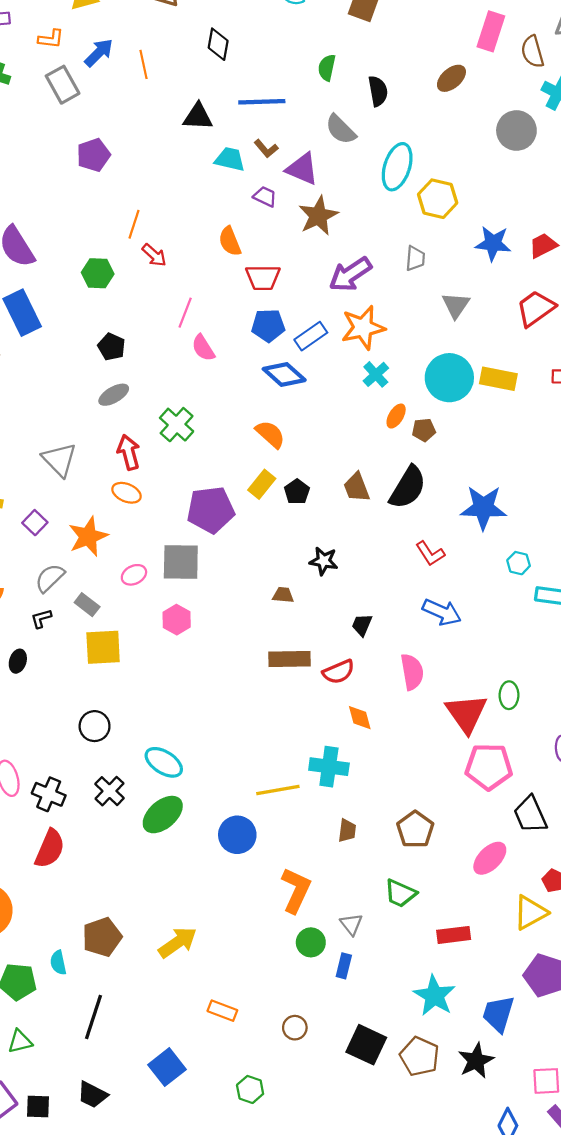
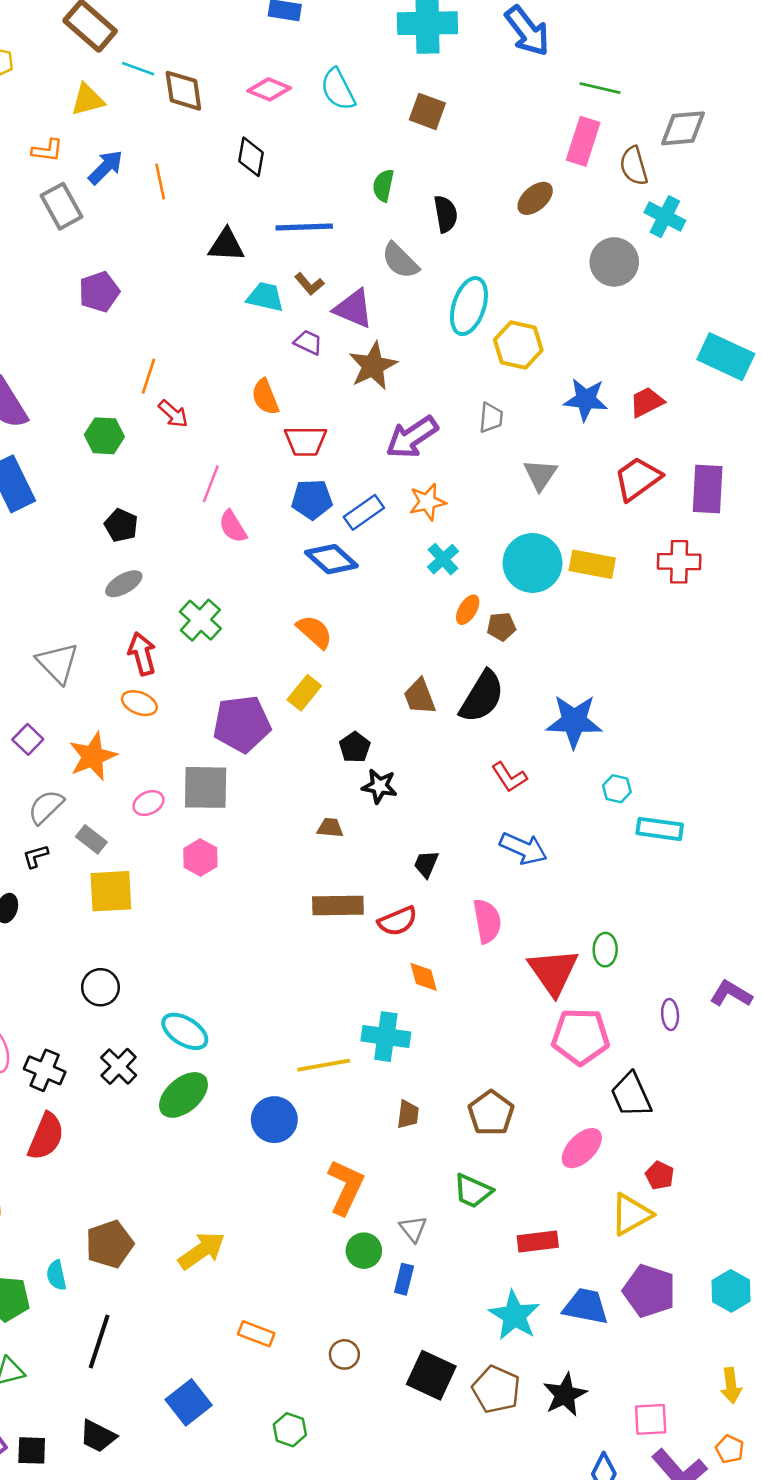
orange star: (363, 328) -> (427, 502), size x0.7
black pentagon: (297, 492) -> (355, 747), moved
blue trapezoid: (498, 1014) -> (586, 1306), moved, turned 84

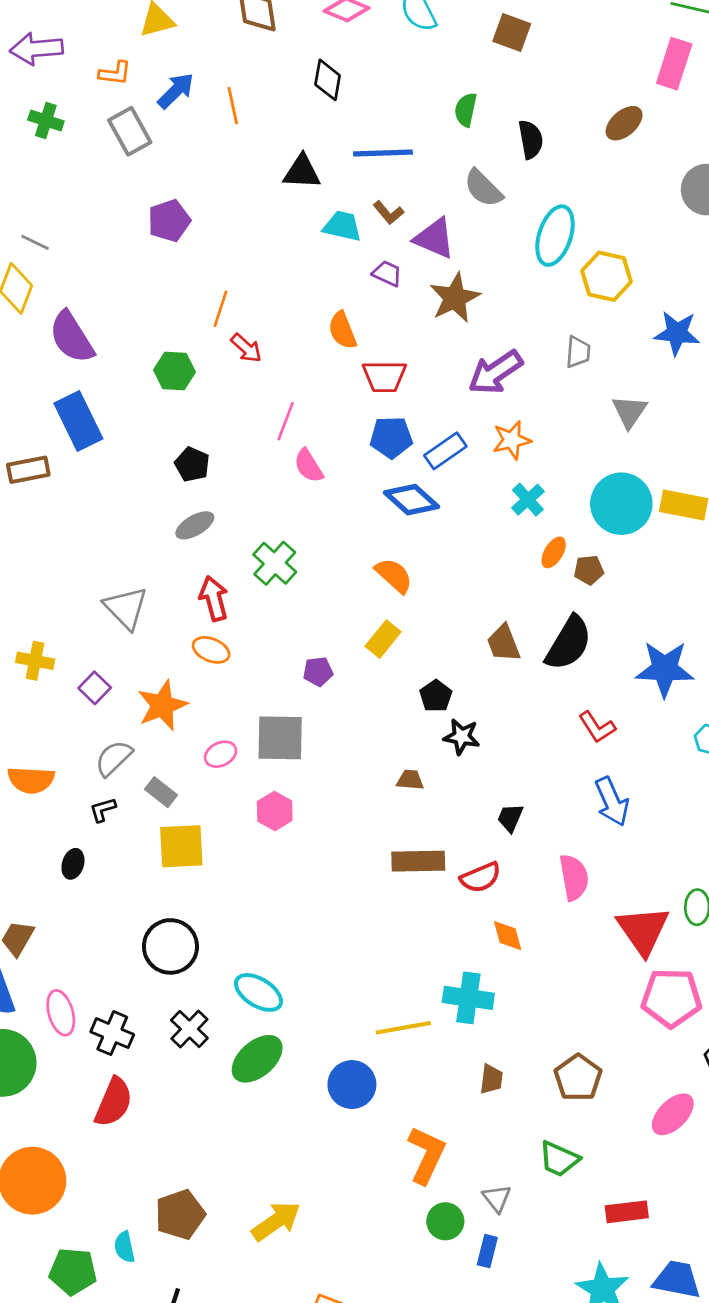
purple pentagon: (242, 724) -> (318, 672), size x0.5
blue arrow: (523, 848) -> (612, 802), turned 42
black circle: (100, 987) -> (170, 946), size x1.4

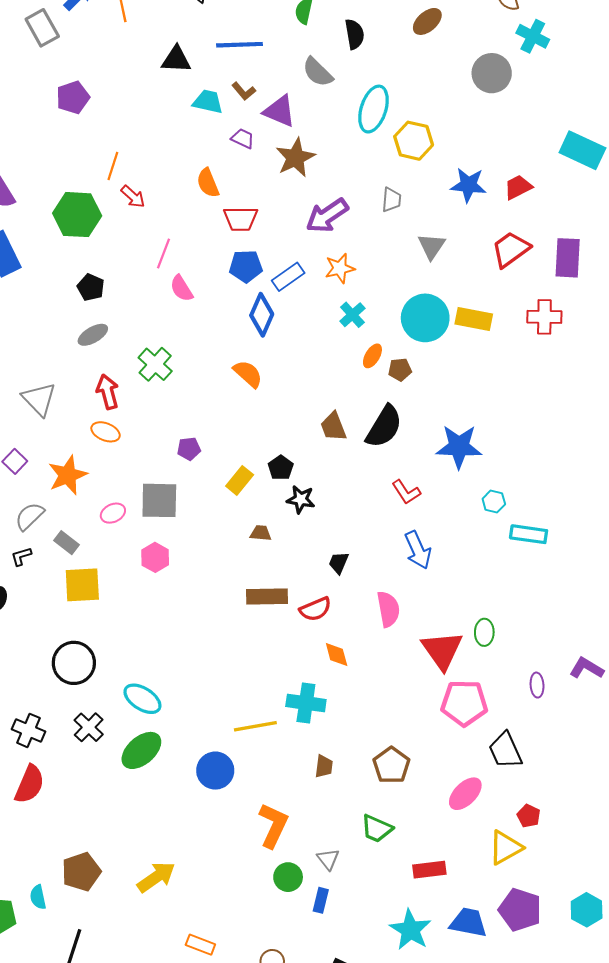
green hexagon: (175, 371) -> (77, 215), size x1.5
blue diamond: (411, 500) -> (262, 315), turned 72
yellow rectangle: (383, 639) -> (240, 480), moved

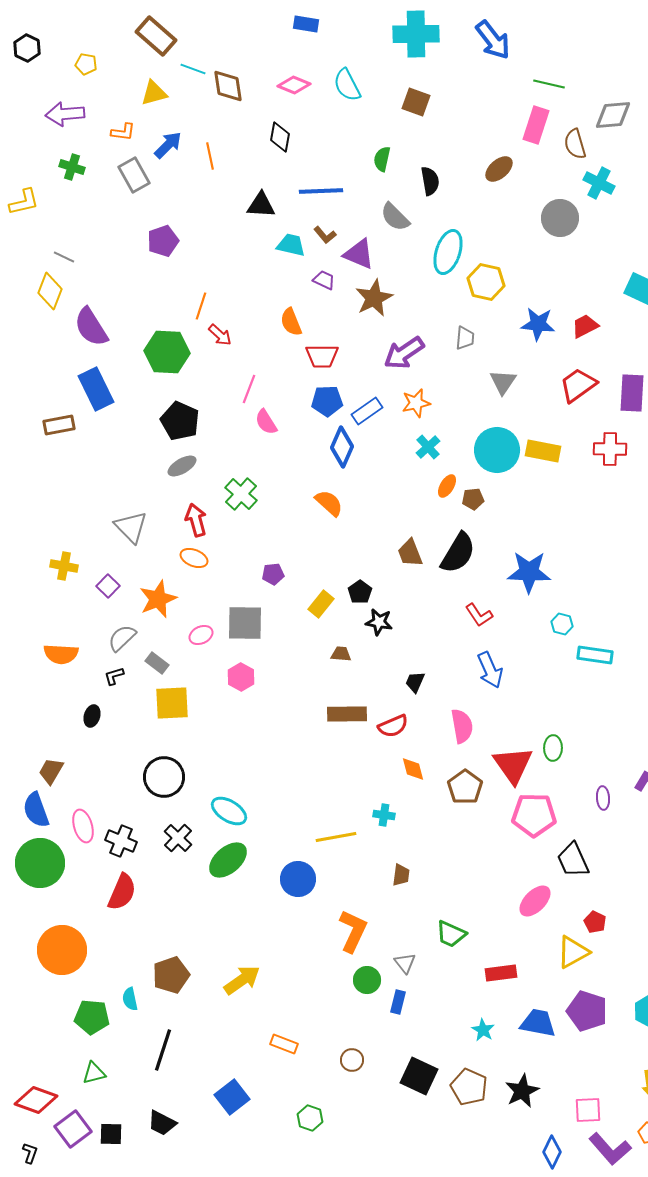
black pentagon: (91, 287) -> (180, 421), size x1.5
cyan cross: (306, 703) -> (384, 815), size x0.6
brown pentagon: (391, 765) -> (465, 787), moved
cyan star: (410, 930) -> (483, 1030), size x0.6

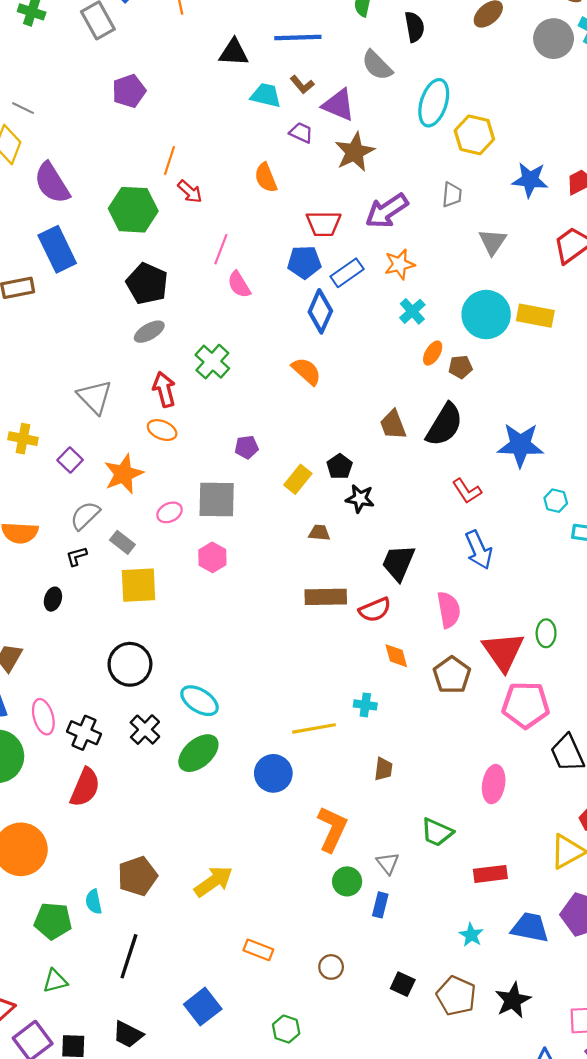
gray circle: (560, 218) -> (554, 39), moved
red trapezoid: (322, 356) -> (324, 224), moved
black trapezoid: (415, 682) -> (398, 563), size x1.6
pink ellipse: (535, 901) -> (494, 784), moved, turned -36
black square: (419, 1076) -> (403, 984), size x0.6

